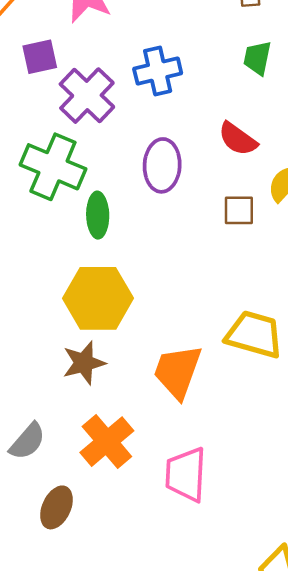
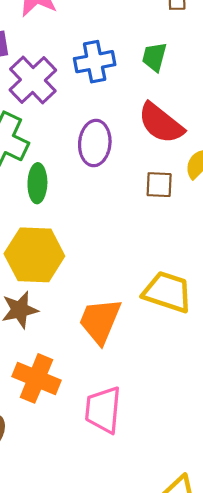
green trapezoid: (257, 58) -> (154, 57), moved
red semicircle: (238, 139) -> (161, 123), size x1.4
orange cross: (107, 442) -> (36, 378), turned -30

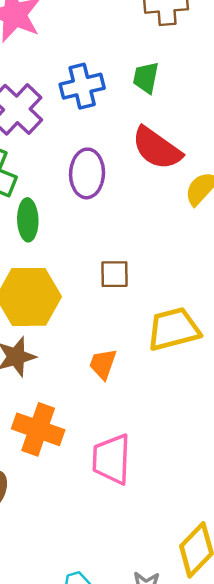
brown square: (159, 185) -> (114, 274), moved
yellow trapezoid: (167, 292) -> (174, 329), turned -30
orange trapezoid: (100, 321) -> (103, 364), size x0.6

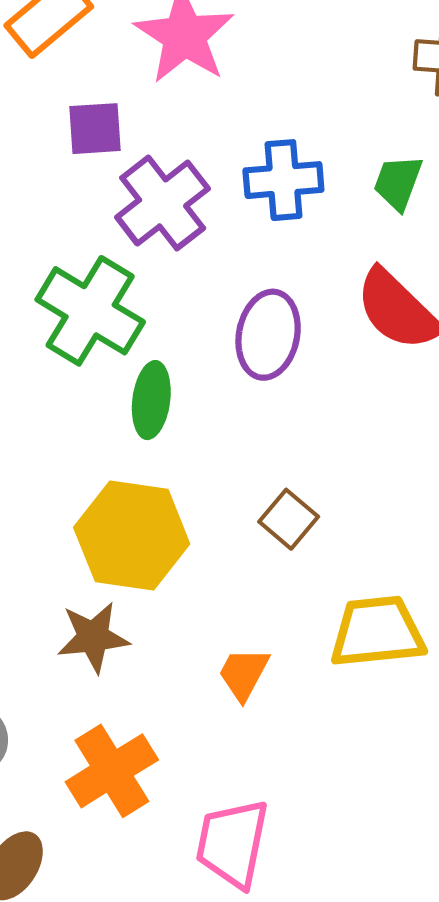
brown square: (114, 274) -> (289, 519), turned 32
orange cross: (38, 429) -> (112, 771), turned 30

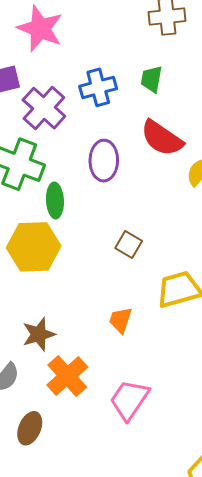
yellow hexagon: (132, 536) -> (34, 247), moved
brown star: (93, 637) -> (39, 334), moved
pink trapezoid: (232, 843) -> (129, 400), turned 33

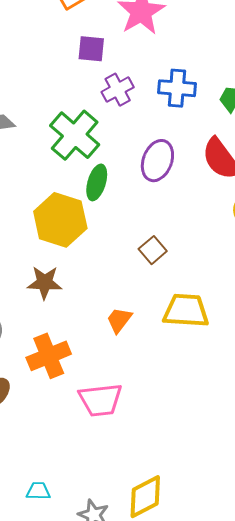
purple cross: (44, 108) -> (118, 90), size x0.7
brown star: (39, 334) -> (45, 283), moved
pink trapezoid: (129, 400) -> (100, 400), turned -150

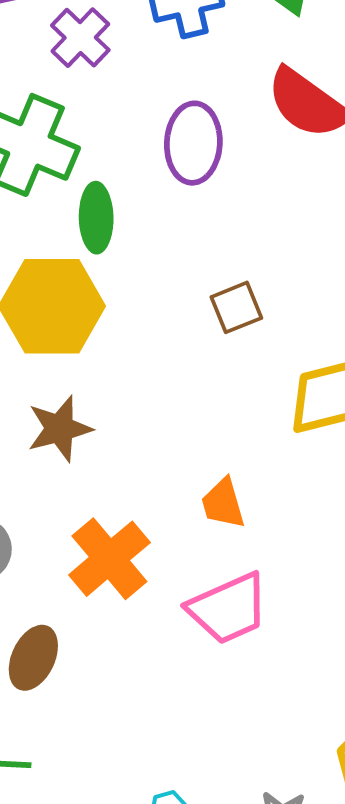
brown square: (153, 250) -> (236, 307), turned 36
orange trapezoid: (119, 320) -> (223, 503), moved, turned -36

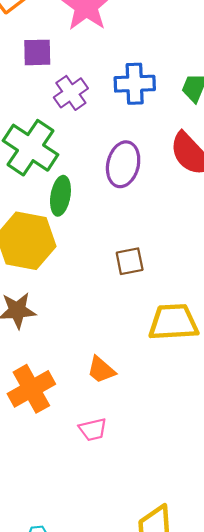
orange trapezoid: (223, 503) -> (101, 370), turned -44
pink trapezoid: (228, 608) -> (93, 430), size x0.6

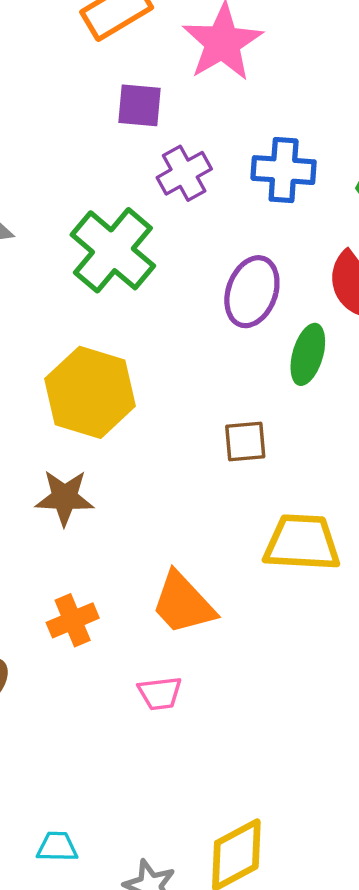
green ellipse: (60, 196) -> (308, 354), moved
orange trapezoid: (101, 370) -> (183, 603), size x1.5
orange cross: (31, 389) -> (73, 620), size x0.7

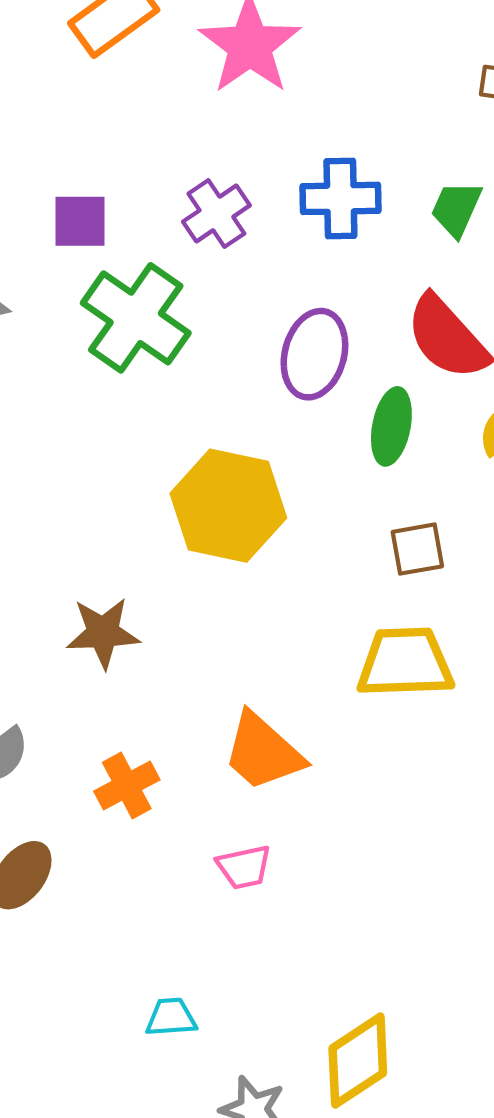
purple square: (140, 105) -> (80, 221), moved
yellow hexagon: (90, 392) -> (228, 506), moved
brown square: (245, 442) -> (417, 549), moved
cyan trapezoid: (57, 847) -> (171, 1017), moved

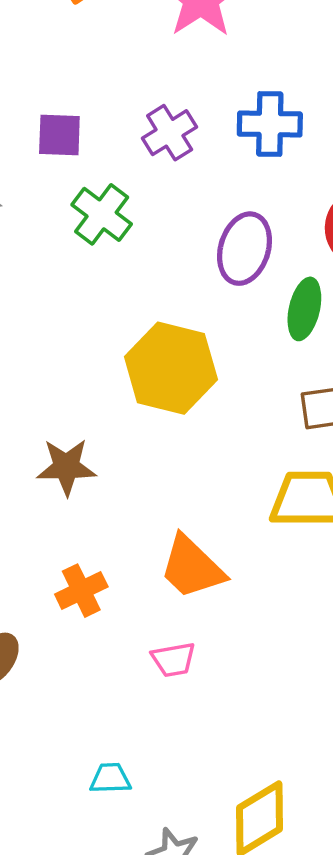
green cross: (136, 318) -> (102, 214), size x0.7

